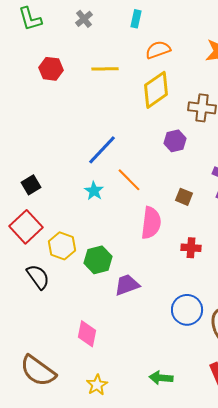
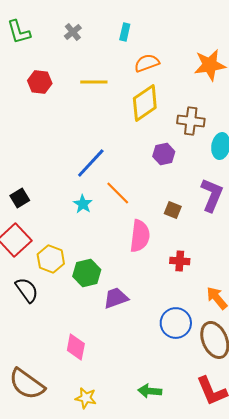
yellow star: (97, 385) -> (86, 398), turned -30

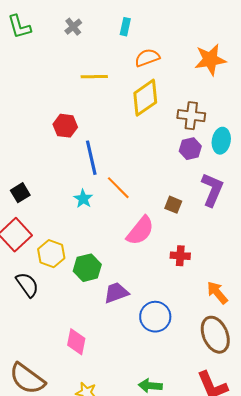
red hexagon: (40, 82) -> (65, 126), moved
purple hexagon: (164, 154) -> (190, 149), moved
blue line: (91, 163) -> (91, 158), turned -56
pink semicircle: (140, 236) -> (140, 231), turned 32
blue circle: (176, 323) -> (155, 317), moved

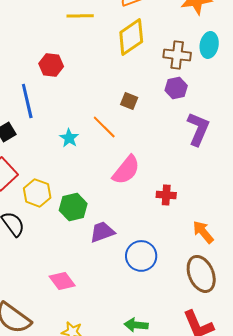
cyan ellipse: (221, 141) -> (209, 45), moved
blue line: (91, 158) -> (27, 101), moved
brown square: (173, 205) -> (129, 101), moved
pink diamond: (76, 342) -> (62, 281), turned -48

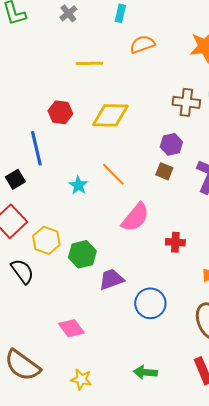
yellow diamond: (131, 37) -> (110, 115), moved, turned 36
purple hexagon: (176, 88) -> (171, 144), moved
brown square: (129, 101) -> (164, 171), moved

